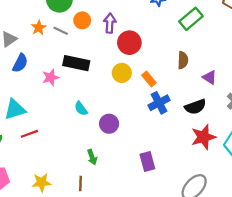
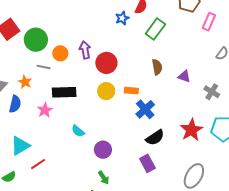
orange star: (39, 28) -> (25, 82), moved
orange rectangle: (149, 79) -> (131, 91), turned -32
black semicircle: (195, 107) -> (155, 138), moved
purple circle: (109, 124) -> (103, 150), moved
green arrow: (92, 157) -> (104, 178), moved

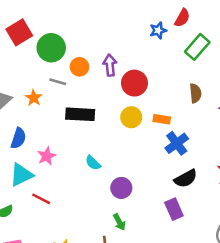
blue semicircle: (15, 104) -> (18, 138), moved
pink star: (45, 110) -> (47, 156), moved
red line: (38, 164) -> (41, 199), turned 56

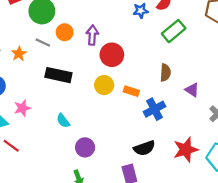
blue cross: (177, 143) -> (155, 109), moved

